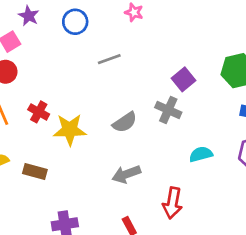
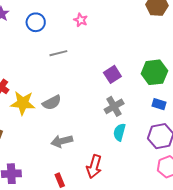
gray cross: (168, 110) -> (114, 106), moved, turned 30
gray semicircle: (125, 122) -> (52, 103), moved
cyan semicircle: (201, 154) -> (119, 132), turned -66

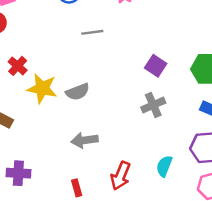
purple square: (112, 74) -> (156, 66), turned -30
cyan semicircle: (119, 132) -> (164, 166), moved

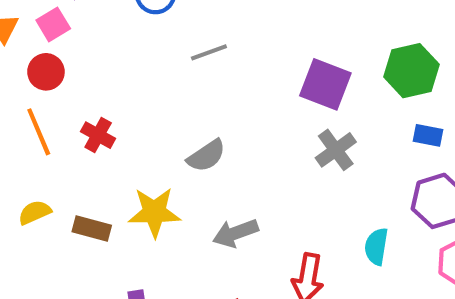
purple square: (156, 66) -> (325, 84), size x1.4
yellow star: (42, 88) -> (154, 212), moved

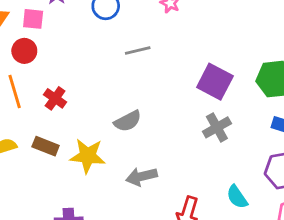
pink square: (53, 24) -> (33, 19), turned 30
brown rectangle: (92, 229) -> (46, 146), moved
cyan semicircle: (376, 247) -> (237, 197), turned -50

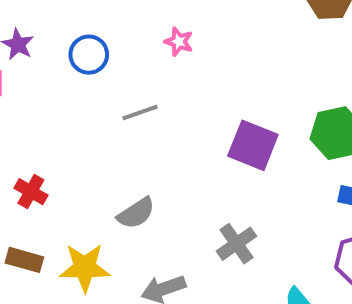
gray cross: (217, 127) -> (237, 244), moved

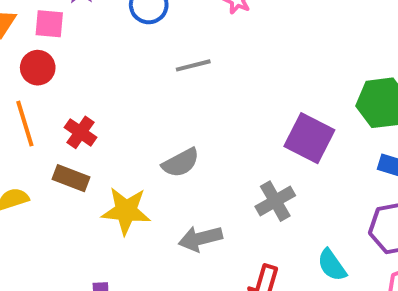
purple square: (253, 145) -> (309, 138), moved
brown rectangle: (24, 260) -> (71, 178), moved

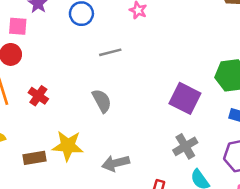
gray semicircle: (181, 163) -> (102, 101), moved, turned -90
brown rectangle: (71, 178) -> (34, 158), moved, turned -30
gray cross: (275, 201) -> (185, 146), moved

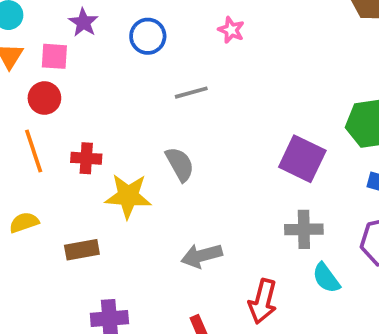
red cross: (38, 96) -> (86, 158), turned -30
yellow star: (68, 146) -> (128, 196), moved
gray cross: (185, 146) -> (304, 229), turned 30

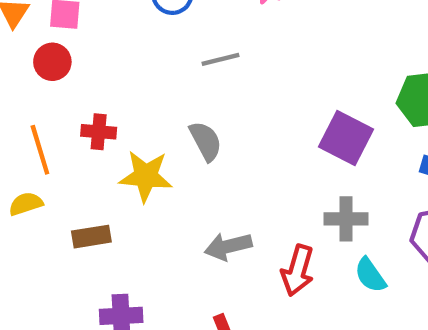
orange line: (34, 151) -> (40, 150), moved
red arrow: (263, 301) -> (298, 270), moved

